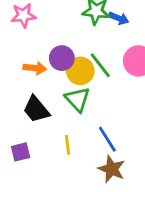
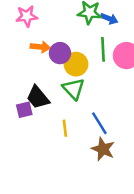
green line: (100, 65) -> (103, 49), moved, turned 35
orange arrow: (35, 68) -> (40, 47), moved
purple square: (21, 152) -> (24, 110), moved

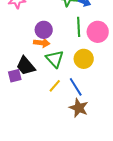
orange arrow: (40, 47) -> (42, 43), moved
yellow circle: (76, 64) -> (84, 59), moved
yellow line: (65, 128) -> (55, 86), moved, turned 48

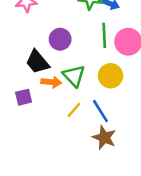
orange arrow: (42, 43) -> (51, 82), moved
black trapezoid: (26, 66) -> (37, 62), moved

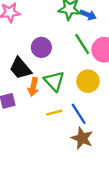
green line: (104, 35) -> (82, 44), turned -30
orange arrow: (51, 82) -> (33, 87), turned 96
yellow line: (74, 110) -> (54, 113), turned 35

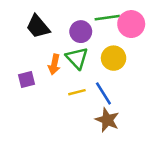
green line: (82, 44) -> (107, 18), turned -65
purple circle: (41, 47) -> (81, 32), moved
black trapezoid: (20, 68) -> (38, 27), moved

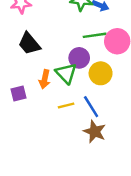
purple circle: (81, 32) -> (79, 58), moved

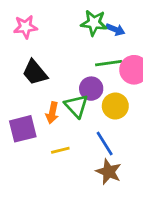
purple square: (19, 94) -> (23, 129), size x1.5
yellow line: (66, 105) -> (60, 150), moved

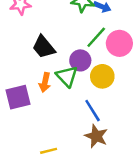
green line: (109, 63) -> (96, 37), turned -40
black trapezoid: (35, 72) -> (44, 47), moved
yellow line: (60, 150) -> (49, 151), moved

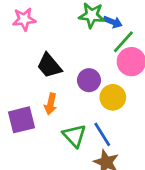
green line: (96, 37) -> (123, 42), moved
green triangle: (67, 76) -> (74, 136), moved

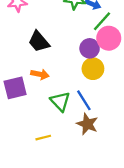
purple circle: (89, 80) -> (90, 48), moved
orange arrow: (51, 104) -> (40, 74), turned -90

